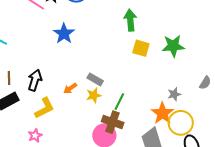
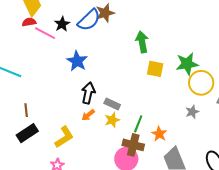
black arrow: (35, 80) -> (88, 93), moved
orange star: (162, 113) -> (159, 134), moved, size x0.7
yellow circle: (181, 123) -> (201, 83), moved

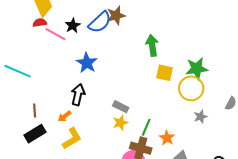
yellow circle: (201, 83) -> (191, 88), moved
black arrow: (88, 93) -> (78, 95), moved
orange arrow: (88, 115) -> (64, 116), moved

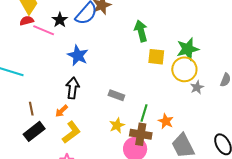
gray star: (200, 117) -> (197, 87), moved
yellow star: (120, 123) -> (117, 125), moved

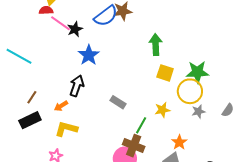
black star: (60, 20) -> (75, 29), moved
brown line: (31, 109) -> (32, 97), turned 32
orange star: (166, 121) -> (179, 142), moved
yellow star: (117, 125) -> (162, 110), moved
yellow L-shape: (71, 132) -> (66, 129), turned -140

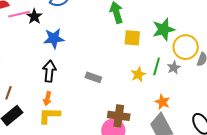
pink line: (61, 23) -> (19, 14), turned -35
blue star: (89, 55) -> (54, 38), turned -30
yellow circle: (190, 91) -> (186, 47), moved
orange arrow: (61, 106) -> (47, 99), moved, turned -32
green line: (141, 125) -> (157, 66), moved

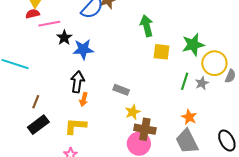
black star: (34, 16) -> (64, 38), moved
yellow star: (138, 74) -> (133, 112), moved
orange arrow: (47, 99) -> (84, 99), moved

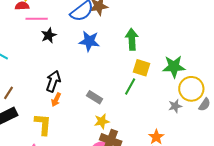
blue star: (83, 49) -> (89, 41), moved
green line: (185, 81) -> (130, 86), moved
yellow L-shape: (75, 126) -> (43, 124), turned 80

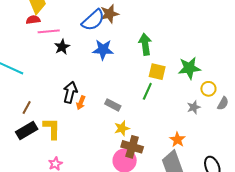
yellow circle: (191, 89) -> (208, 89), size x0.6
orange arrow: (56, 100) -> (81, 103), moved
yellow L-shape: (43, 124) -> (52, 129), moved

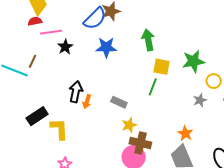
brown line: (27, 108) -> (32, 61), moved
black rectangle: (27, 131) -> (37, 116), moved

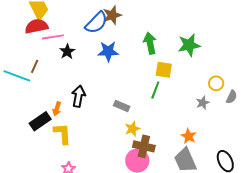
red semicircle: (35, 21) -> (36, 26), size x1.6
green star: (193, 61) -> (189, 45), moved
orange arrow: (87, 102) -> (57, 109), moved

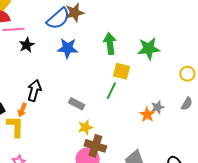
yellow circle: (216, 83) -> (187, 74), moved
orange arrow: (57, 109) -> (22, 110), moved
orange star: (189, 136) -> (147, 115), moved

